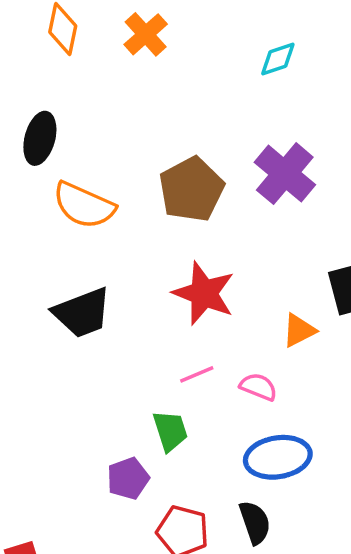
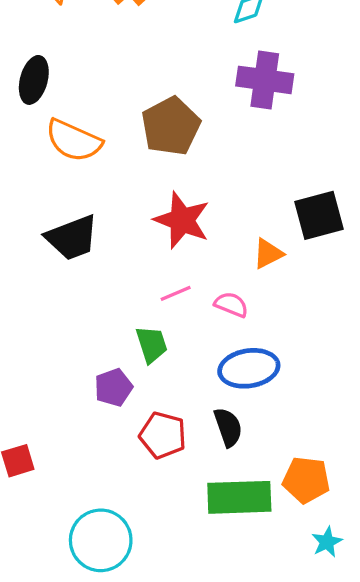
purple cross: (285, 174) -> (265, 80), moved, turned -32

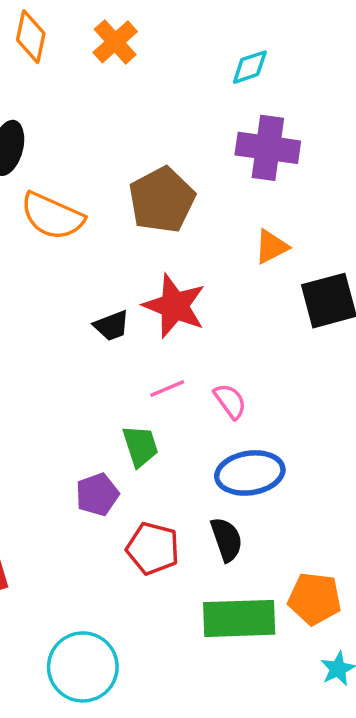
black trapezoid: (72, 238) -> (112, 326), moved, size x0.6
orange triangle: (268, 254) -> (271, 247), moved
pink semicircle: (231, 305) -> (230, 401), turned 32

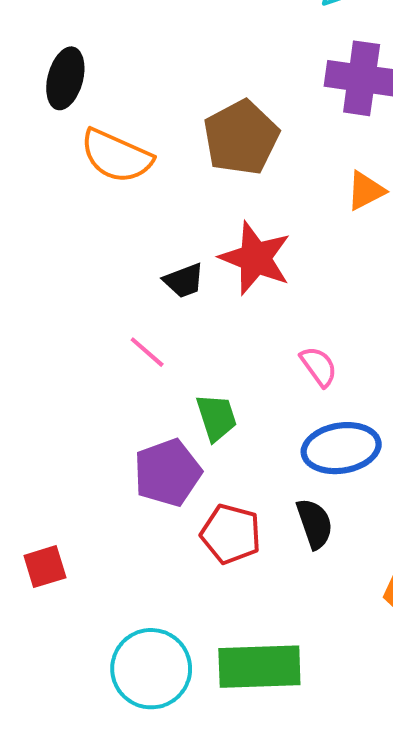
pink line: (167, 389) -> (147, 352), moved, turned 64
purple pentagon: (97, 495) -> (167, 473), size x1.4
green rectangle: (239, 618) -> (259, 667), moved

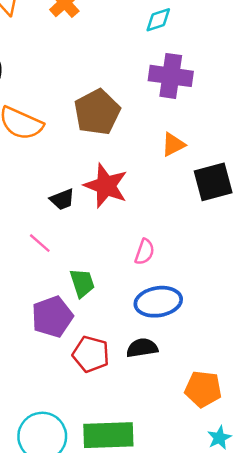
pink semicircle: (319, 366) -> (145, 252), turned 55
black semicircle: (315, 524) -> (142, 348), turned -80

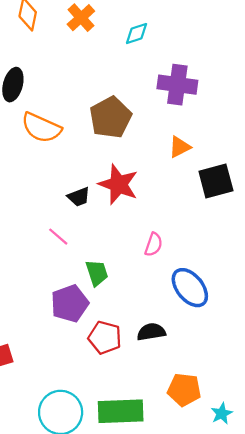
cyan diamond: (158, 20) -> (137, 34), moved
blue ellipse: (158, 302) -> (190, 288), moved, turned 60
orange pentagon: (203, 389) -> (184, 390), moved

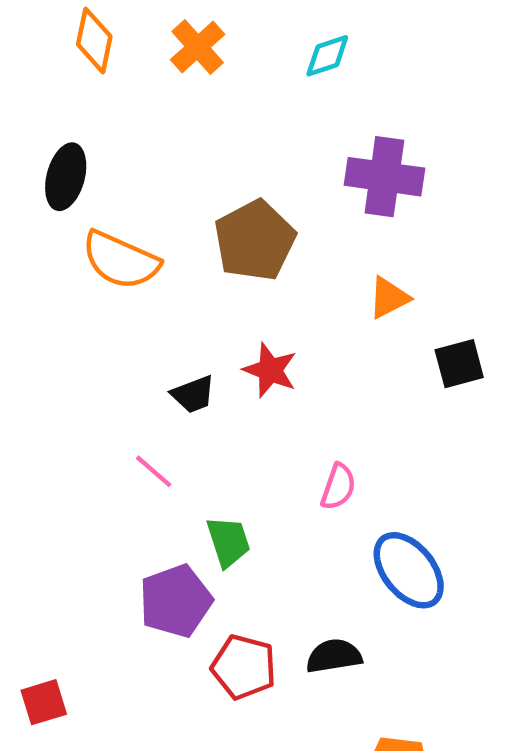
cyan diamond: (137, 34) -> (327, 56), moved
black square: (216, 181) -> (459, 364), size x0.7
red star: (118, 184) -> (270, 370), size x0.7

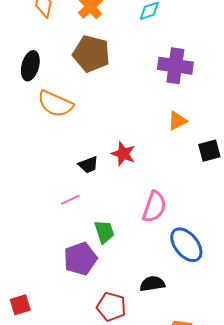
brown pentagon: (255, 240) -> (91, 54), moved, turned -30
pink line: (154, 471) -> (70, 200), turned -66
pink semicircle: (338, 487) -> (154, 207), size x1.5
red pentagon: (244, 667) -> (111, 307), moved

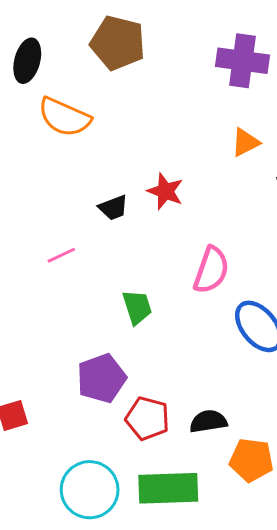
pink line: (70, 200) -> (61, 255), moved
purple pentagon: (80, 259) -> (101, 378), moved
black semicircle: (152, 284) -> (208, 421), moved

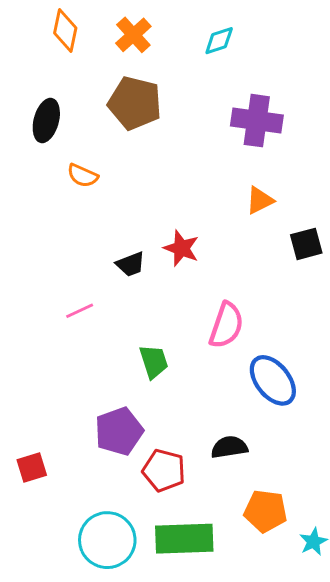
orange semicircle: (64, 117) -> (83, 176), size x0.6
black semicircle: (208, 421) -> (229, 447), moved

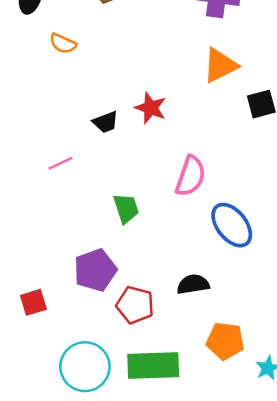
orange triangle: (260, 200) -> (220, 65), size x1.4
red square: (32, 468) -> (33, 302), moved

